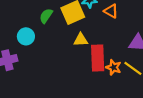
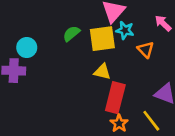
cyan circle: (26, 36) -> (27, 48), moved
orange star: (114, 67) -> (119, 123), moved

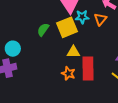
orange triangle: (146, 50) -> (100, 19), moved, turned 40
orange star: (119, 123) -> (68, 73), moved

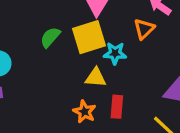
cyan star: (82, 17) -> (115, 53), moved
red rectangle: (88, 69) -> (117, 107), size x0.6

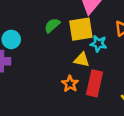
red rectangle: (117, 107) -> (94, 83), size x1.5

